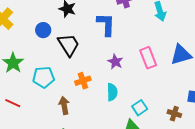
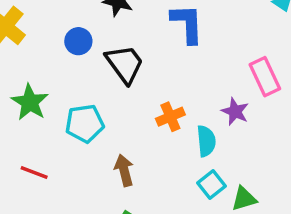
purple star: (115, 62) -> (235, 112), moved
orange cross: (83, 81) -> (170, 117), moved
cyan square: (140, 108) -> (211, 184), moved

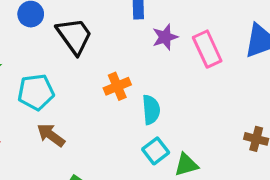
purple star: (235, 112) -> (165, 37), moved, turned 30
brown arrow: (124, 170) -> (51, 135), moved, turned -40

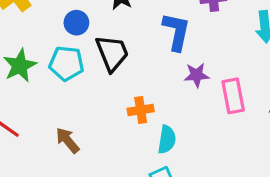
cyan pentagon: (36, 92) -> (66, 63), moved

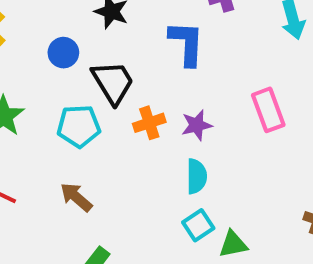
cyan pentagon: (66, 63) -> (79, 126), moved
purple star: (197, 75) -> (197, 125), moved
orange cross: (141, 110) -> (149, 123), moved

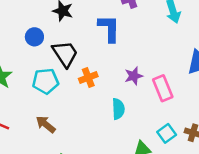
pink rectangle: (268, 110) -> (163, 88), moved
purple star: (197, 125) -> (134, 76), moved
cyan square: (198, 225) -> (167, 133), moved

